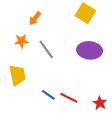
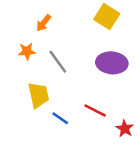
yellow trapezoid: (17, 75) -> (38, 95), moved
red line: (69, 98) -> (95, 111), moved

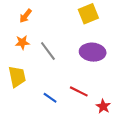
yellow square: (107, 17) -> (88, 14), turned 36
orange arrow: (44, 23) -> (26, 16), moved
yellow trapezoid: (38, 95) -> (17, 77), moved

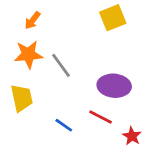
orange star: (22, 42) -> (28, 54), size x1.5
purple ellipse: (93, 52) -> (114, 86), moved

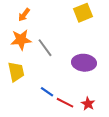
red line: (101, 117) -> (65, 103), moved
red star: (132, 136) -> (88, 104), moved

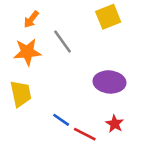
gray line: (45, 48) -> (63, 42), moved
red star: (88, 104) -> (115, 124), moved

